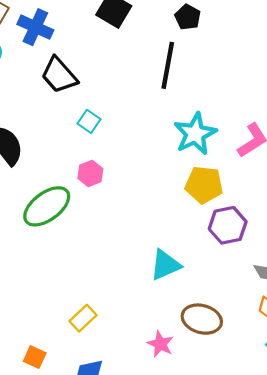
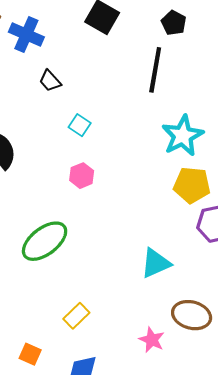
black trapezoid: (59, 75) -> (50, 81), size x0.6
green ellipse: (47, 206) -> (45, 241), moved

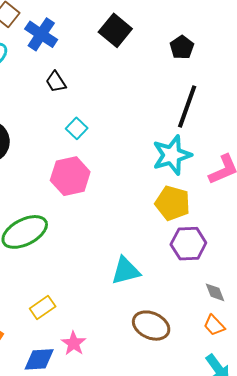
black line: (155, 70) -> (187, 106), moved
pink hexagon: (82, 176) -> (70, 176), size x1.6
pink star: (152, 340) -> (74, 343), moved

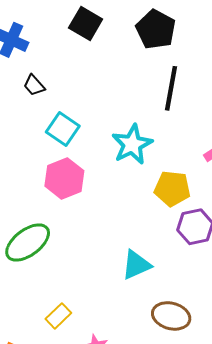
black pentagon: (182, 47) -> (156, 29), size x1.6
cyan square: (77, 128) -> (63, 129), size x1.5
cyan star: (172, 155) -> (132, 144), moved

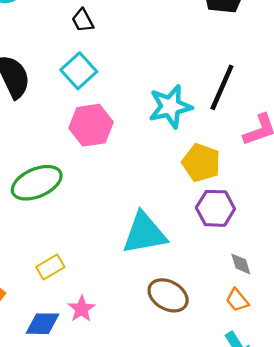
black line: (171, 88) -> (222, 87), moved
cyan square: (63, 129) -> (79, 71), moved
cyan triangle: (136, 265) -> (144, 233), size x1.4

